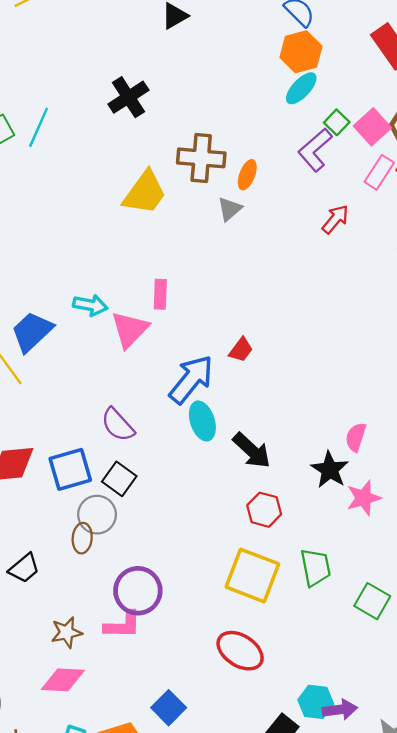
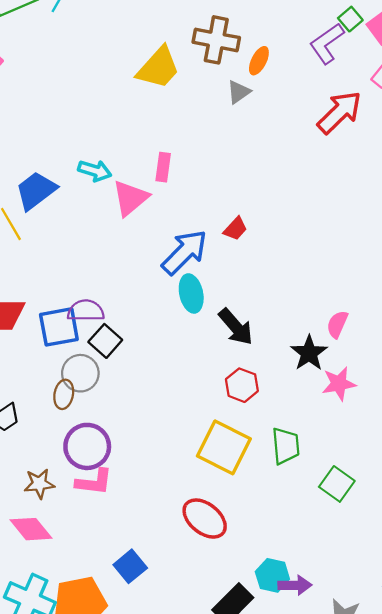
red arrow: (335, 219) -> (339, 112), size x1.6
purple semicircle: (118, 425) -> (86, 311), moved, turned 126
purple circle: (138, 591) -> (87, 446), moved
pink diamond: (63, 680) -> (31, 529), turned 42

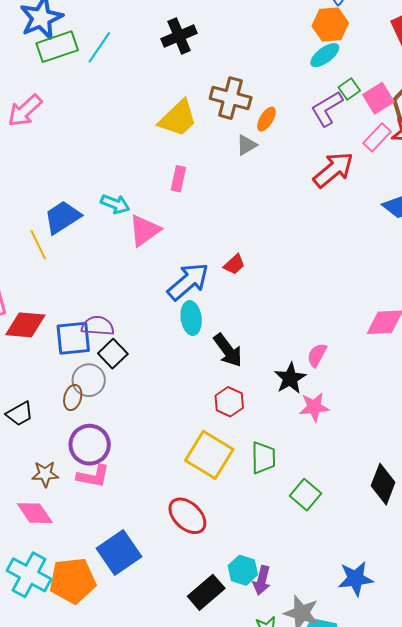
pink rectangle: (163, 167) -> (178, 179), moved
blue square: (130, 566) -> (119, 553), size x1.5
purple arrow: (295, 585) -> (262, 580), turned 100

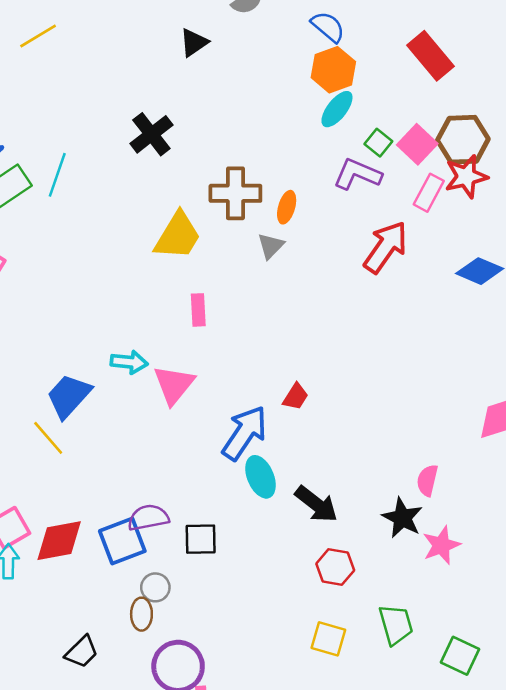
purple L-shape: (327, 109) -> (357, 174), turned 69
black square: (113, 354) -> (201, 539), moved, turned -32
gray circle: (89, 380) -> (155, 587), size x0.7
yellow square: (209, 455) -> (328, 639), size x0.6

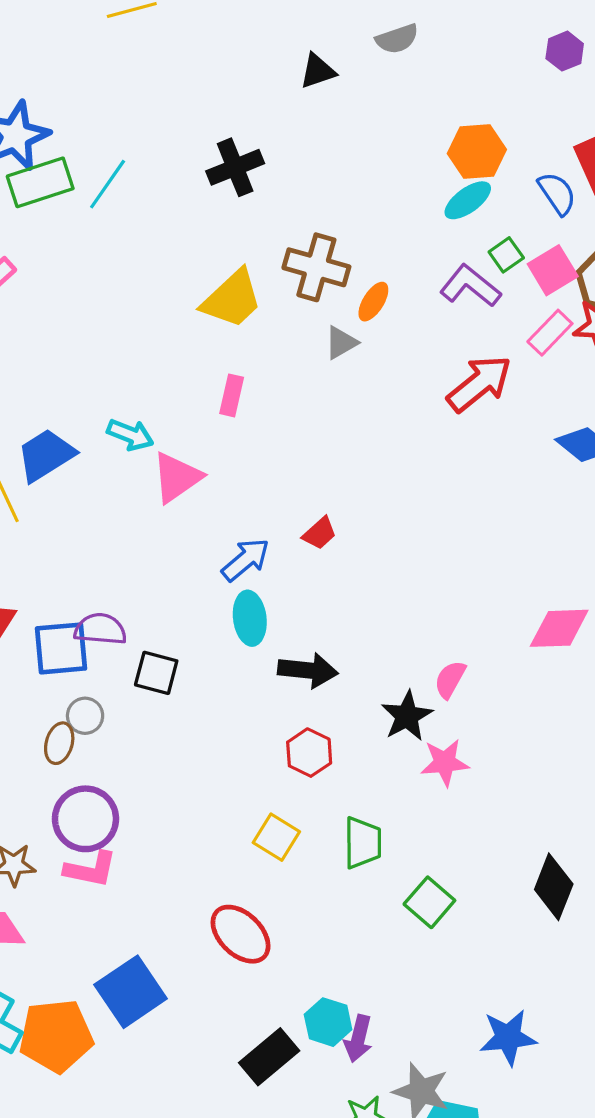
blue semicircle: (328, 27) -> (557, 193), moved
blue arrow: (245, 433) -> (246, 560), size x0.7
black arrow: (316, 504) -> (308, 670), turned -48

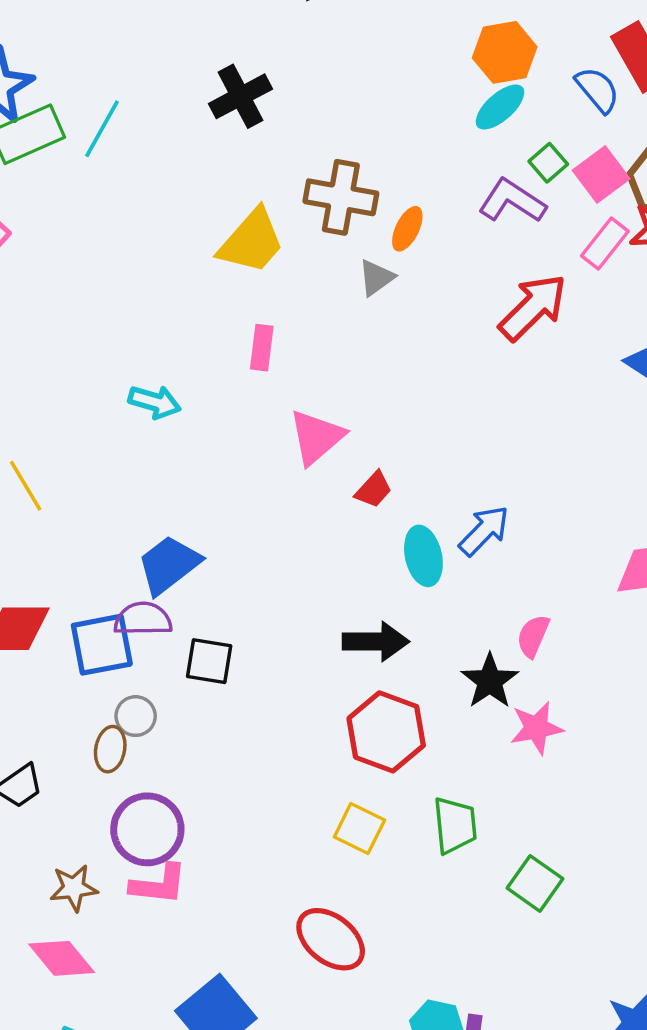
blue trapezoid: (46, 455) -> (169, 565), moved
pink triangle: (177, 477) -> (316, 437), moved
blue arrow: (246, 560) -> (484, 531), moved
cyan ellipse: (250, 618) -> (423, 556), moved
red hexagon: (309, 753) -> (386, 732), size x1.5

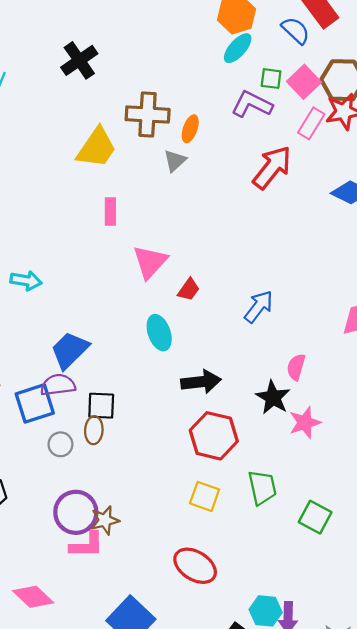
green square: (548, 163) -> (271, 79), turned -35
cyan arrow: (155, 402) -> (26, 281), moved
cyan ellipse: (423, 556) -> (159, 333), moved
brown ellipse: (110, 749) -> (94, 430), moved
brown star: (74, 888) -> (105, 520), moved

